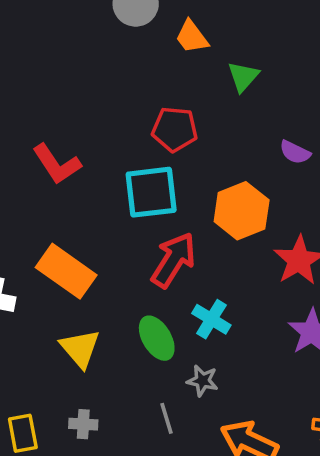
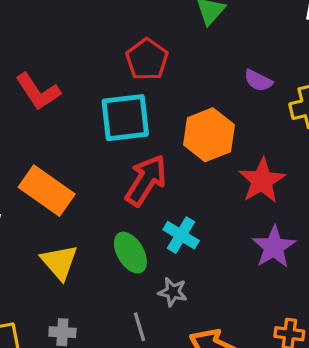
red pentagon: (175, 129) -> (147, 59), turned 30

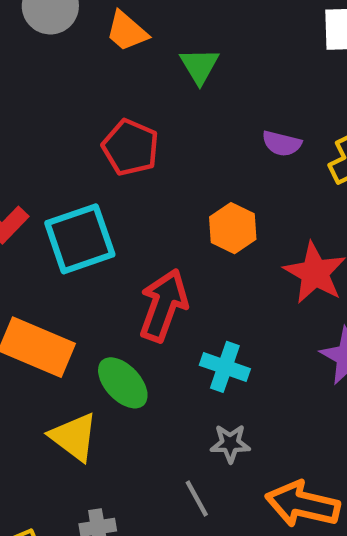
cyan square: (125, 118) -> (80, 239), moved
orange hexagon: (209, 135) -> (233, 228), size x0.7
green ellipse: (130, 253) -> (123, 383), moved

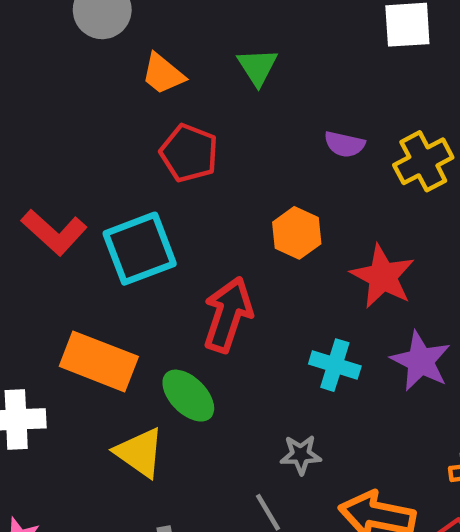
orange trapezoid: (127, 31) -> (163, 74), moved
cyan cross: (225, 367) -> (335, 365), moved

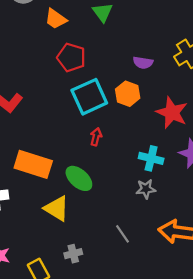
purple semicircle: (345, 144) -> (143, 63), moved
cyan square: (140, 249) -> (89, 97), moved
red arrow: (228, 315) -> (96, 137), size x0.5
gray star: (301, 455) -> (146, 189), moved

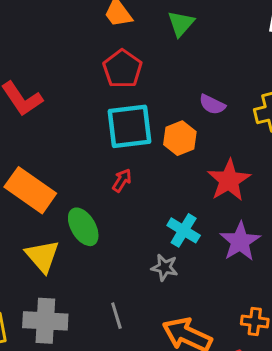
gray cross: (73, 254) -> (45, 321), size x1.8

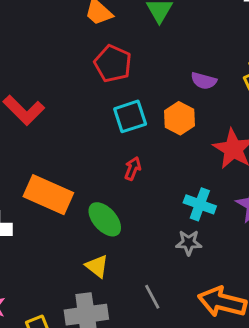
cyan square: (130, 126) -> (130, 116), size x0.7
yellow triangle: (42, 256) -> (97, 266), moved, size x0.7

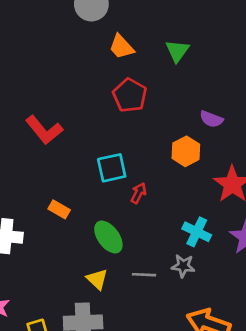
cyan square: (130, 116) -> (112, 168), moved
orange rectangle: (48, 195) -> (59, 209), size x0.5
gray line: (152, 297) -> (144, 275), moved, turned -65

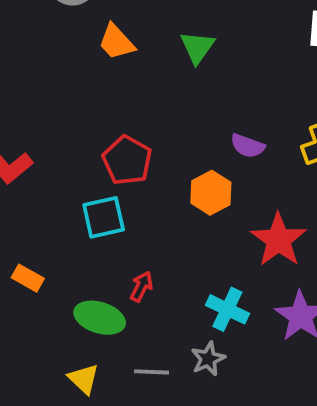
red pentagon: (130, 95) -> (127, 160), moved
red arrow: (139, 193) -> (141, 287), moved
green ellipse: (108, 237) -> (100, 318), turned -36
gray star: (183, 266) -> (208, 359), turned -30

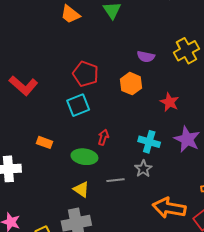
red star: (279, 240) -> (170, 102), size x0.7

